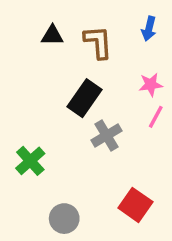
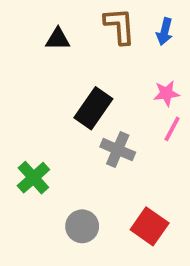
brown L-shape: (98, 42) -> (120, 26), moved
gray cross: (107, 135) -> (118, 150), turned -36
gray circle: (64, 219) -> (82, 226), moved

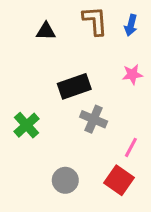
black rectangle: (93, 108) -> (74, 86), turned 36
pink line: (172, 129) -> (131, 147), moved
green cross: (33, 178) -> (26, 125), moved

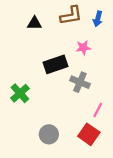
brown L-shape: (95, 21) -> (71, 15), turned 85
pink star: (132, 74) -> (83, 48), moved
gray cross: (94, 119) -> (80, 82), moved

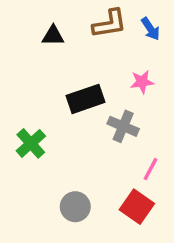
blue arrow: (98, 19) -> (150, 29), turned -48
pink star: (83, 48) -> (142, 82), moved

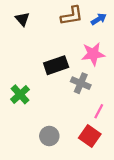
blue arrow: (150, 29) -> (99, 19), turned -88
black triangle: (53, 36) -> (22, 19), moved, turned 48
pink star: (142, 82) -> (93, 54), size x1.5

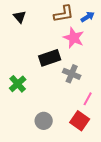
pink star: (93, 54) -> (74, 38), moved, turned 30

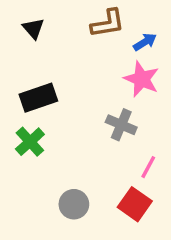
blue arrow: (88, 17) -> (145, 42), moved
pink star: (74, 38) -> (142, 79), moved
black rectangle: (50, 58) -> (38, 98), moved

